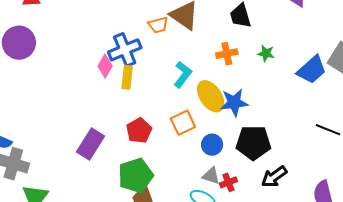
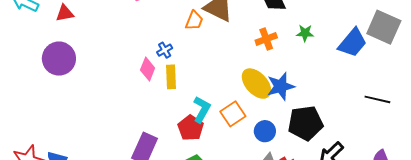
orange trapezoid: (158, 25) -> (194, 21), turned -45
blue cross: (125, 50) -> (165, 50), size x0.5
cyan L-shape: (183, 74) -> (202, 109), moved

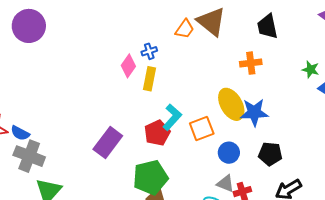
green star: (305, 33) -> (311, 70), moved
purple circle: (59, 59) -> (29, 26), moved
black pentagon: (306, 123) -> (270, 154), size x0.7

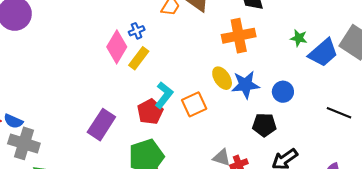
orange cross: (251, 63) -> (239, 36), size x1.5
pink diamond: (128, 66) -> (117, 47), size x1.4
yellow rectangle: (149, 79) -> (139, 58), turned 30
yellow ellipse: (231, 104) -> (222, 78), size x0.7
blue circle: (229, 153) -> (283, 92), moved

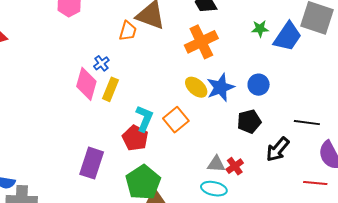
black line: (339, 113) -> (307, 123), moved

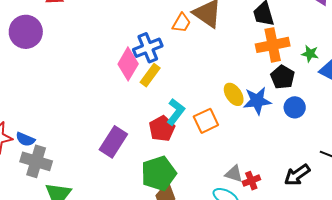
orange cross: (201, 42) -> (273, 45), moved
blue cross: (101, 63) -> (148, 48), size x1.8
black pentagon: (249, 121) -> (283, 77), moved, turned 30

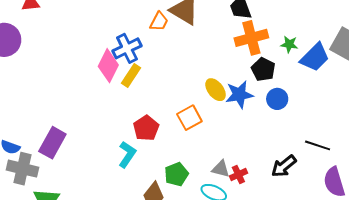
cyan L-shape: (176, 112) -> (127, 154), moved
purple rectangle: (113, 142) -> (52, 143), moved
green pentagon: (159, 173) -> (176, 174), moved, size x0.7

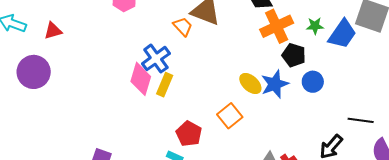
orange trapezoid: (159, 22) -> (183, 26), turned -60

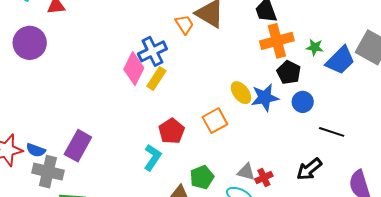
black line: (361, 120) -> (332, 132), moved

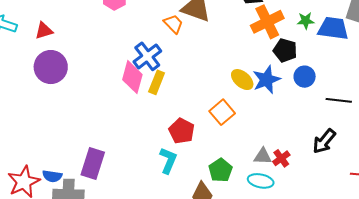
purple circle: (30, 43) -> (51, 67), moved
blue trapezoid: (340, 60) -> (333, 28), turned -116

